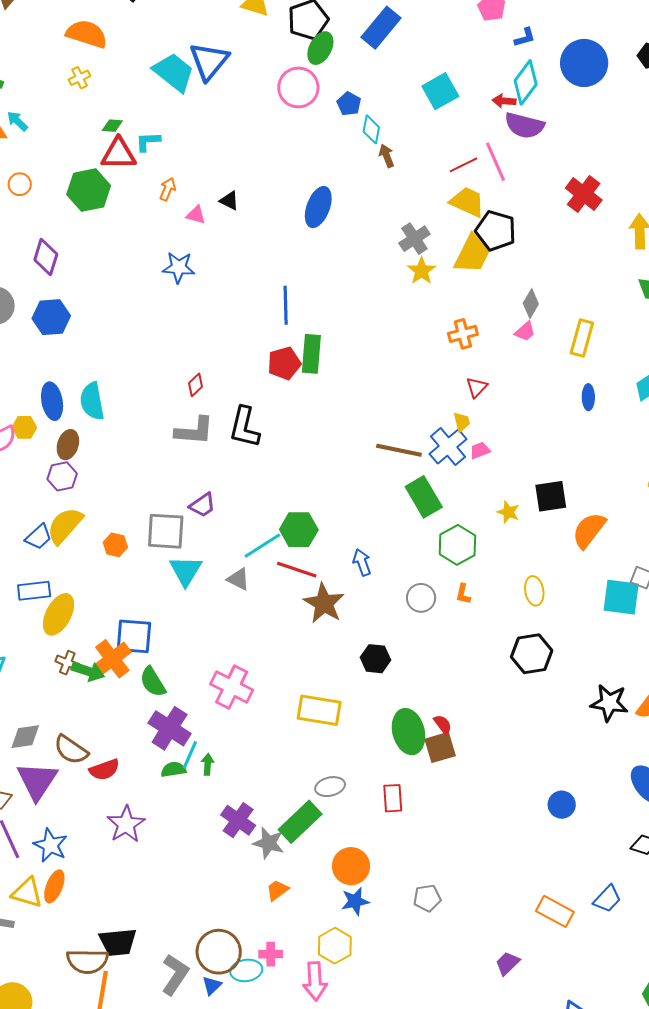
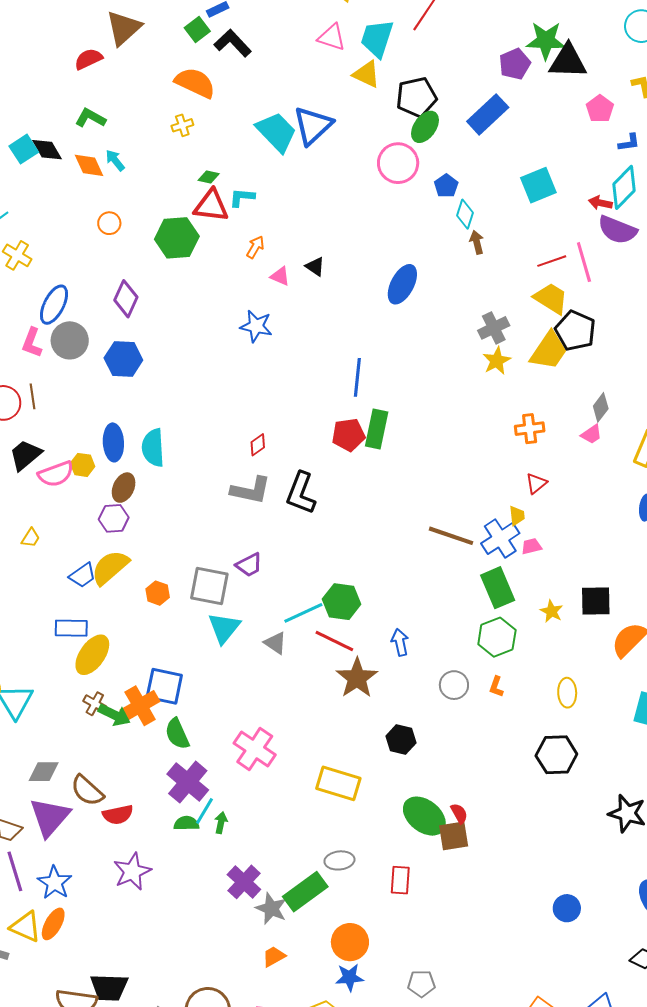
green rectangle: (424, 497) -> (498, 588), moved
green ellipse: (409, 732) -> (424, 816), turned -45

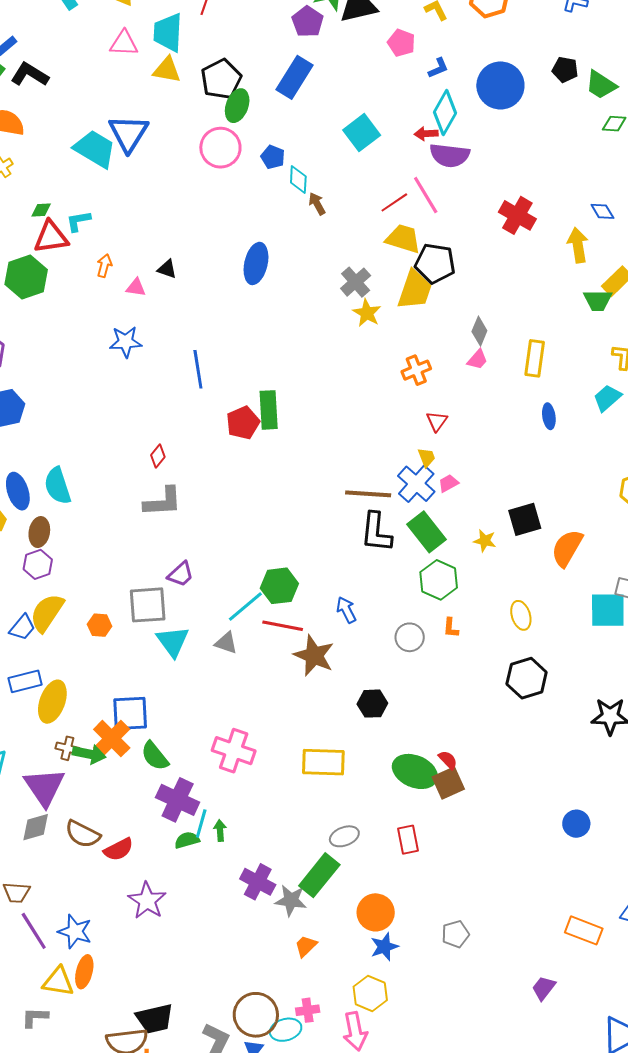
blue line: (357, 377) -> (198, 369), moved
black L-shape: (301, 493) -> (376, 532), moved
purple triangle: (50, 817) -> (44, 787), moved

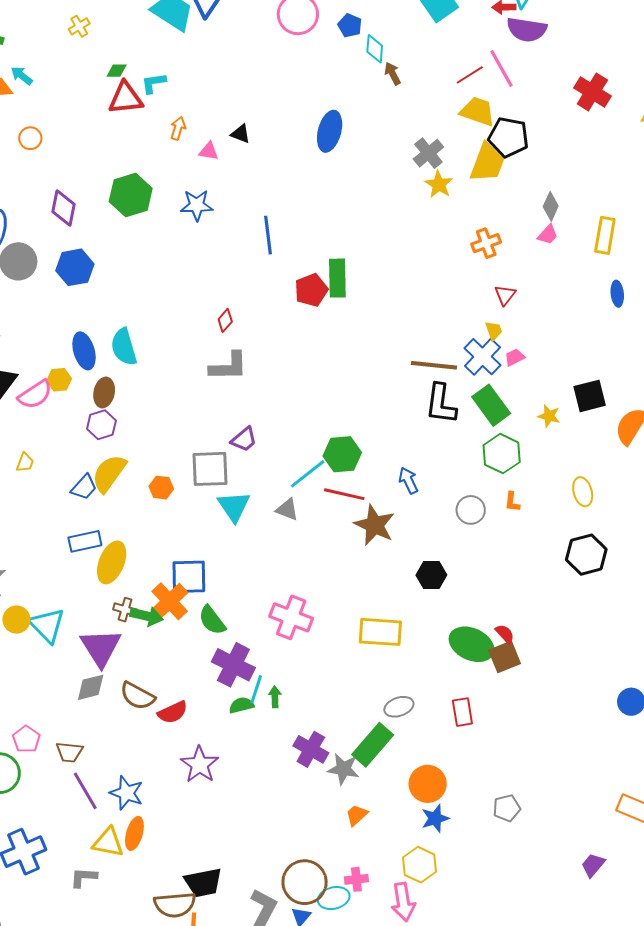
green hexagon: (26, 277) -> (131, 195), moved

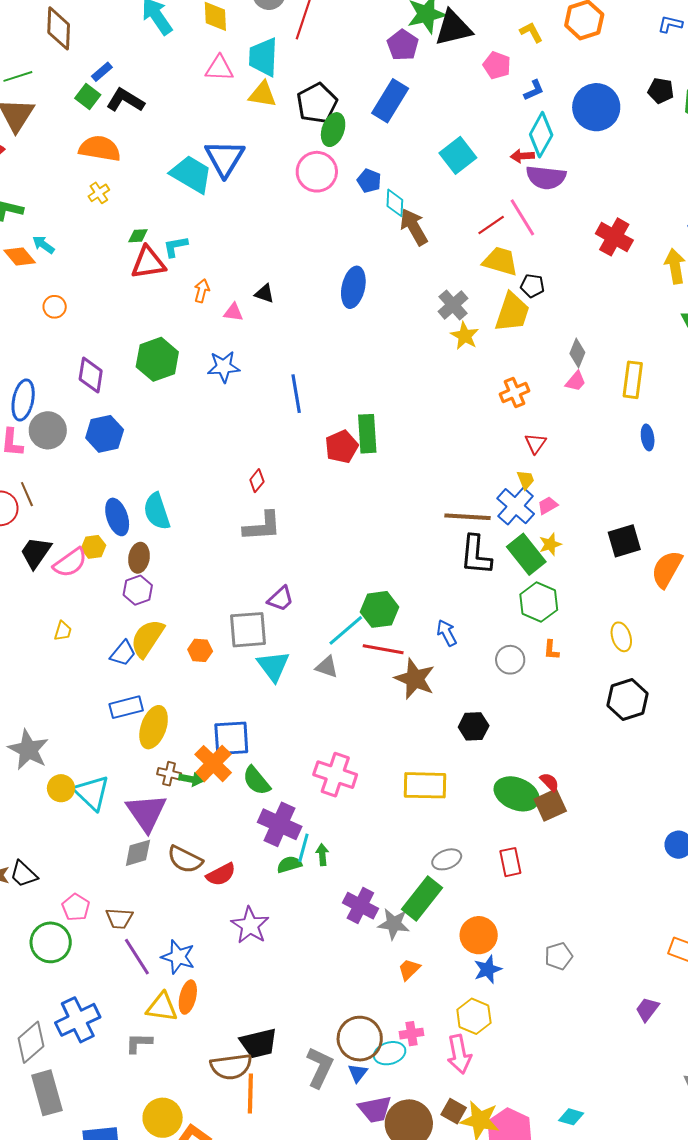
brown arrow: (393, 74) -> (414, 227), size x1.6
black pentagon: (508, 137) -> (532, 286), size x0.6
yellow star: (549, 416) -> (550, 544), moved, turned -30
green arrow: (147, 616) -> (191, 779), size x0.7

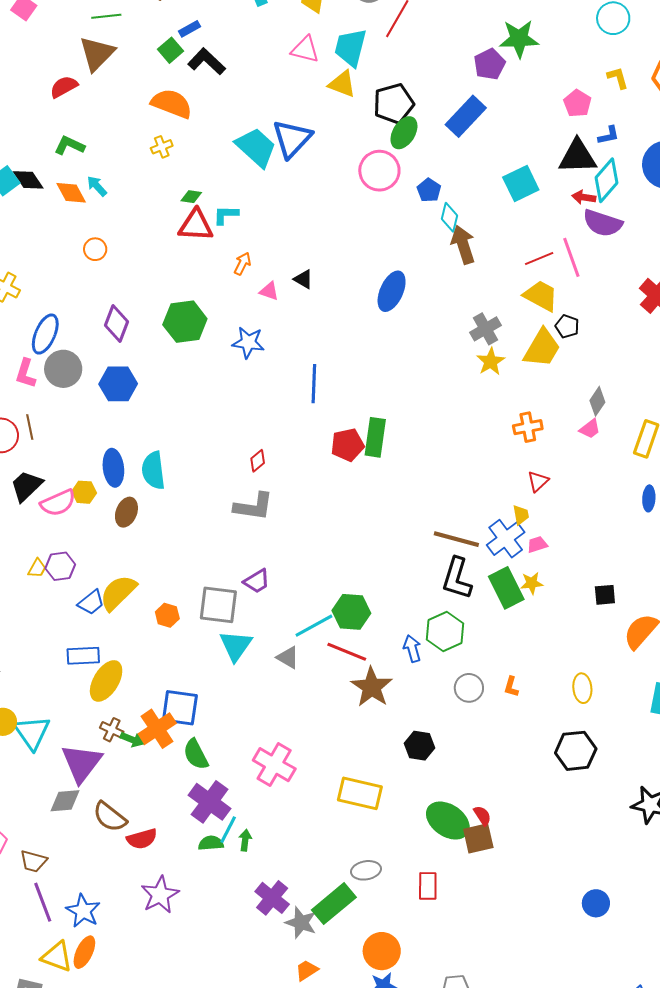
black triangle: (453, 28) -> (578, 157), moved
black square: (624, 541) -> (605, 595), size x0.7
purple hexagon: (138, 590) -> (60, 566), moved
green hexagon: (539, 602) -> (445, 631), moved

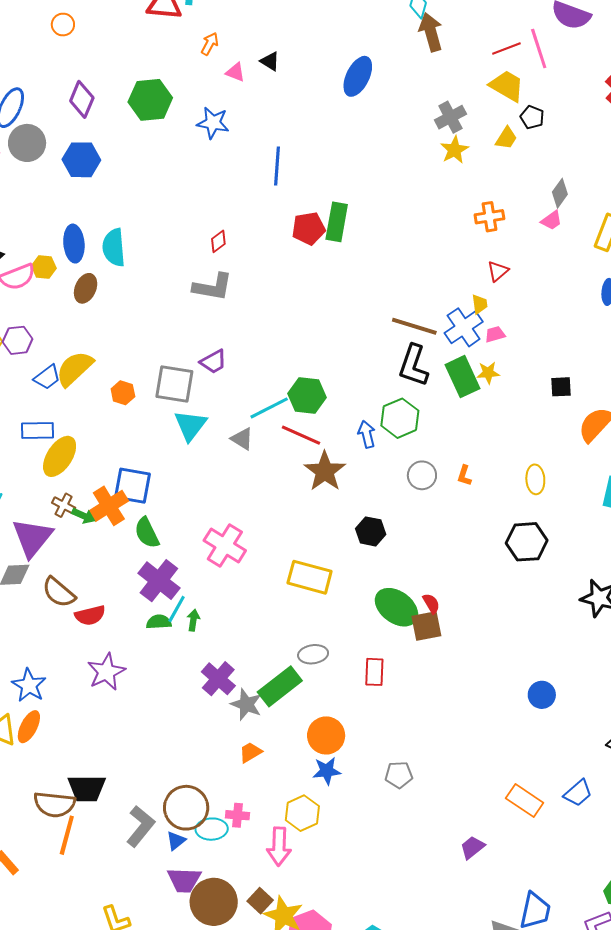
yellow trapezoid: (542, 348) -> (506, 138), size x0.6

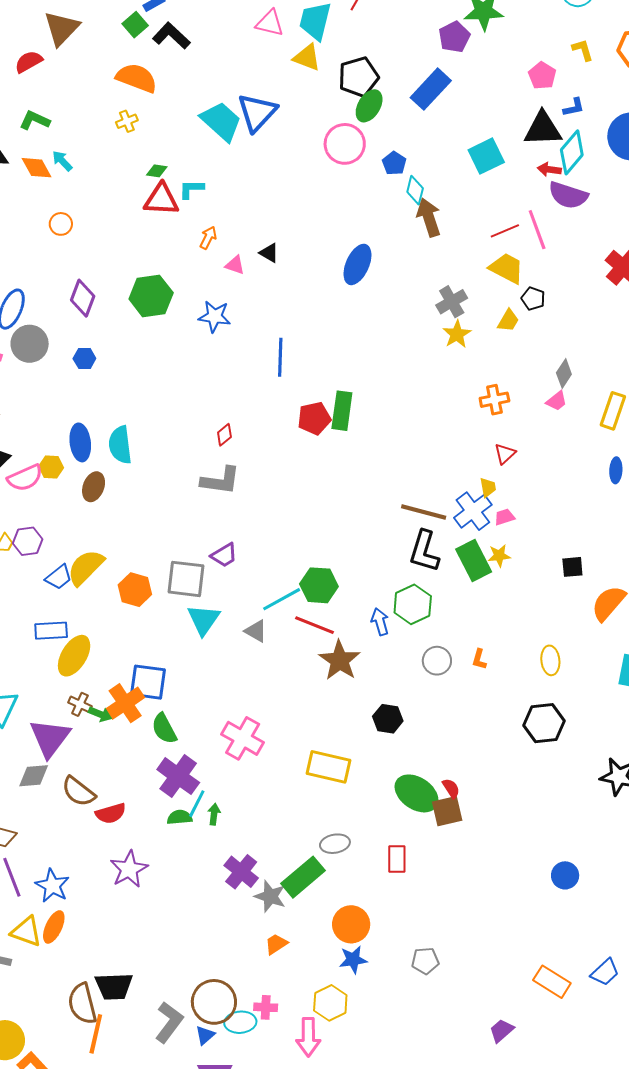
blue hexagon: (81, 160) -> (84, 358), size x0.6
orange hexagon: (123, 393) -> (135, 590), size x1.4
brown semicircle: (54, 804) -> (82, 1004), turned 72

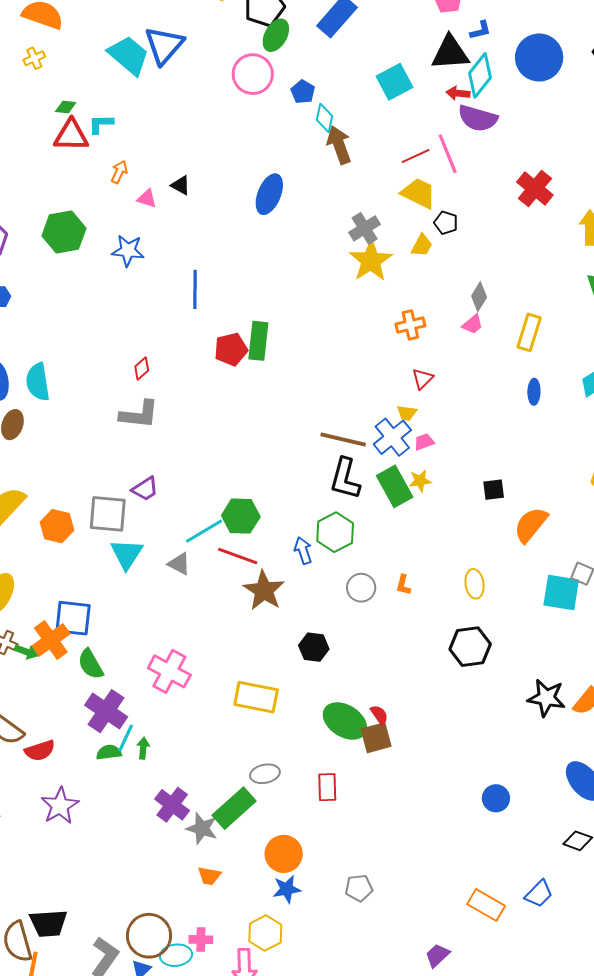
yellow star: (457, 334) -> (371, 261), size x1.5
yellow trapezoid: (488, 487) -> (407, 413), turned 110
orange trapezoid: (276, 944) -> (209, 876), turned -135

